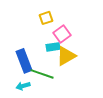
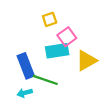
cyan rectangle: (53, 47) -> (57, 51), size x1.5
yellow triangle: (66, 56) -> (86, 61), moved

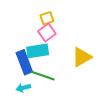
pink square: (67, 37) -> (47, 33), moved
cyan rectangle: (57, 51) -> (38, 51), moved

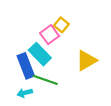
yellow square: (47, 18) -> (61, 25), moved, turned -32
cyan rectangle: (38, 51) -> (40, 54), turned 55

